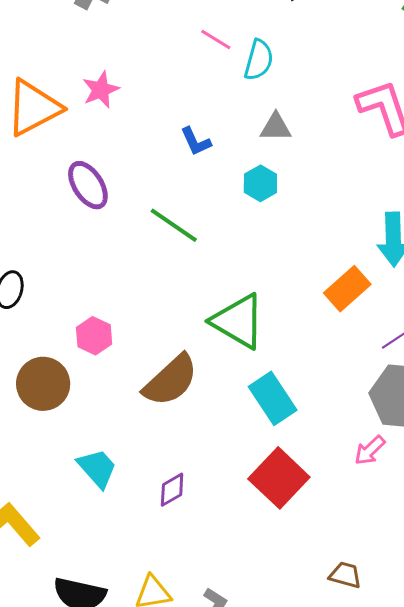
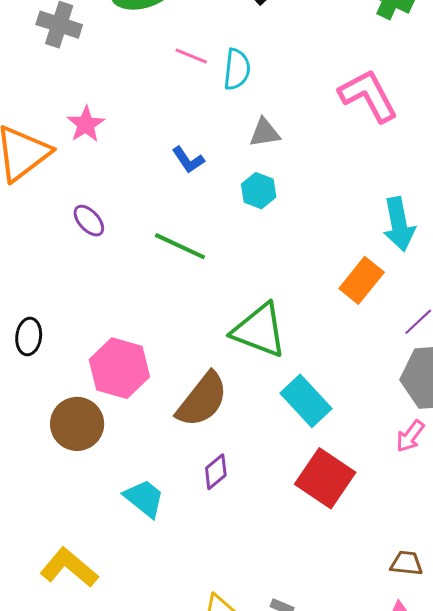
purple ellipse: (88, 185) -> (89, 221), size x0.7
pink hexagon: (94, 336) -> (119, 368), size x1.6
purple diamond: (172, 490) -> (216, 472), moved

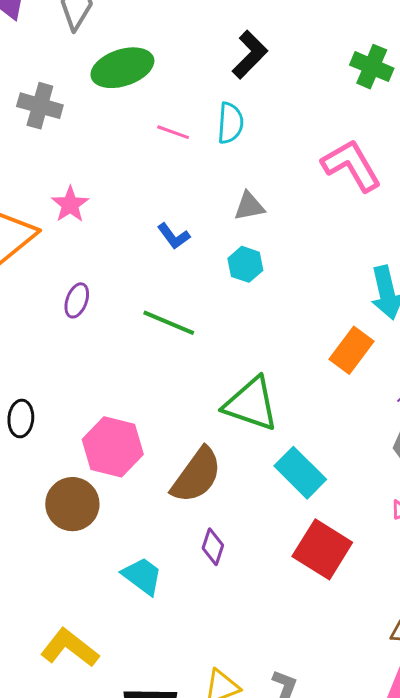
cyan semicircle: (237, 69) -> (230, 123), moved
purple ellipse: (89, 221) -> (77, 300), turned 64
purple diamond: (216, 472) -> (213, 547), turned -30

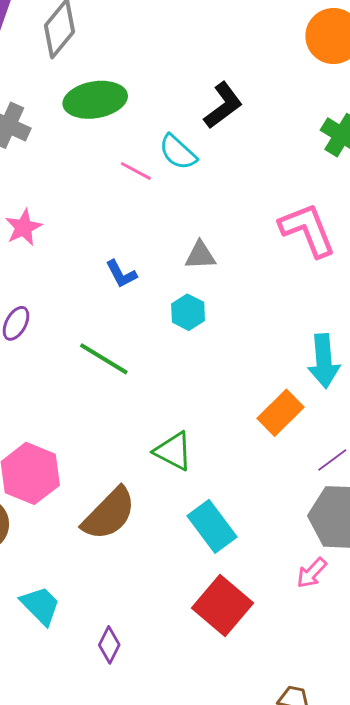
cyan semicircle: (230, 123) -> (178, 152), moved, turned 120
green triangle: (251, 404) -> (173, 451), size x0.7
purple diamond: (213, 547) -> (109, 645), moved

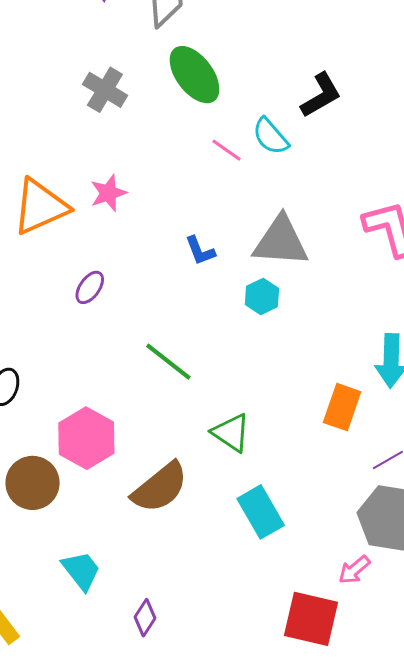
green ellipse: (95, 100) -> (194, 75), turned 56
gray triangle: (200, 255) -> (281, 241), size x1.8
green line: (104, 359) -> (168, 362), moved
orange rectangle: (281, 413) -> (342, 407), turned -33
red square: (223, 605) -> (311, 619), moved, turned -34

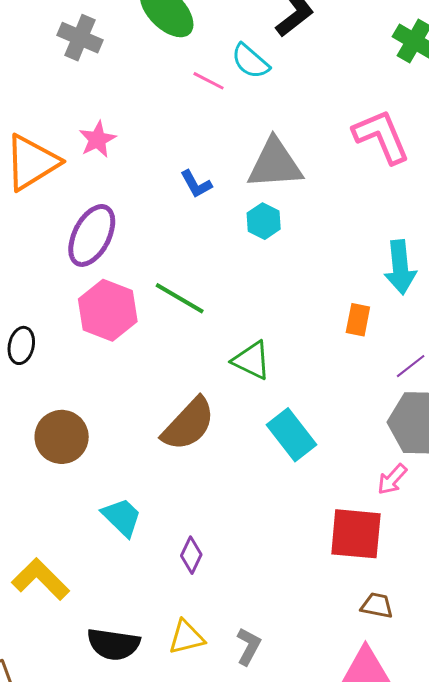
purple ellipse: (90, 287) -> (92, 235), size x1.8
orange rectangle: (342, 407) -> (358, 320), size x0.7
pink hexagon: (86, 438) -> (108, 310), moved

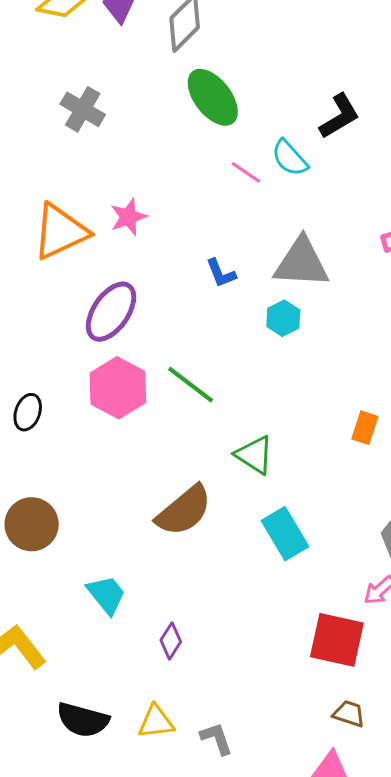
gray cross: (80, 38) -> (83, 109), moved
brown circle: (62, 437) -> (32, 524), moved
gray L-shape: (249, 646) -> (217, 738), turned -54

